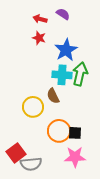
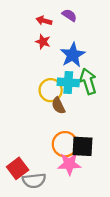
green arrow: (80, 74) -> (88, 81), turned -30
yellow circle: (33, 107) -> (51, 90), moved
black square: (75, 133) -> (83, 146), size x1.5
pink star: (75, 157) -> (69, 164), moved

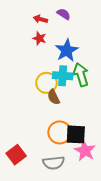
pink star: (69, 164) -> (85, 151), moved, turned 30
gray semicircle: (34, 181) -> (54, 163), moved

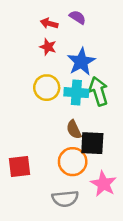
yellow circle: (46, 83) -> (47, 88), moved
brown semicircle: (54, 97) -> (74, 130), moved
black square: (76, 134) -> (92, 143), moved
red square: (16, 155) -> (20, 167), moved, turned 30

